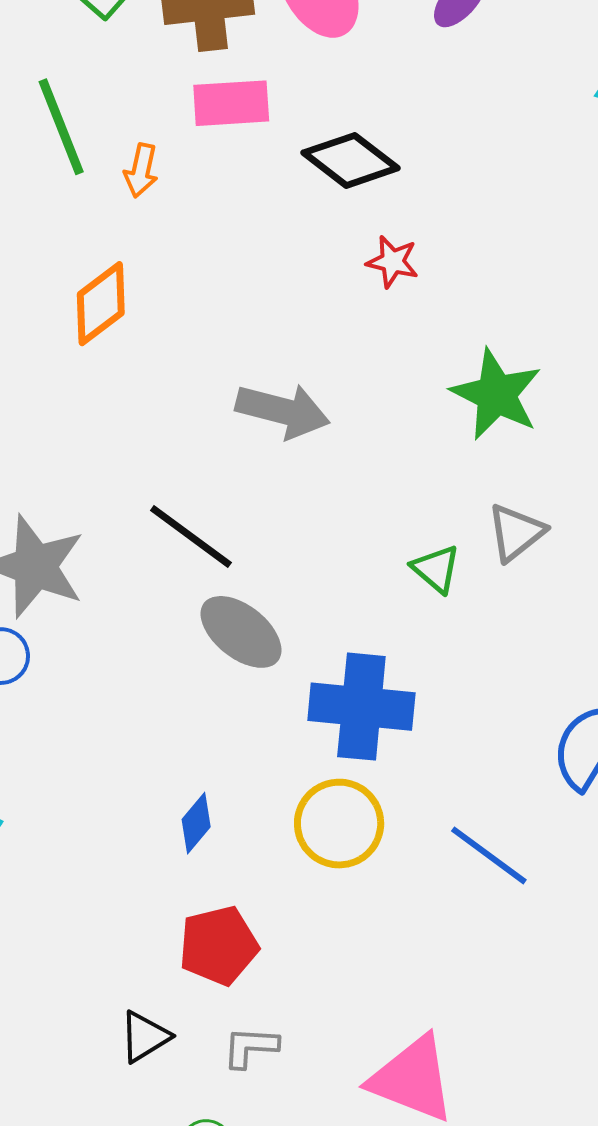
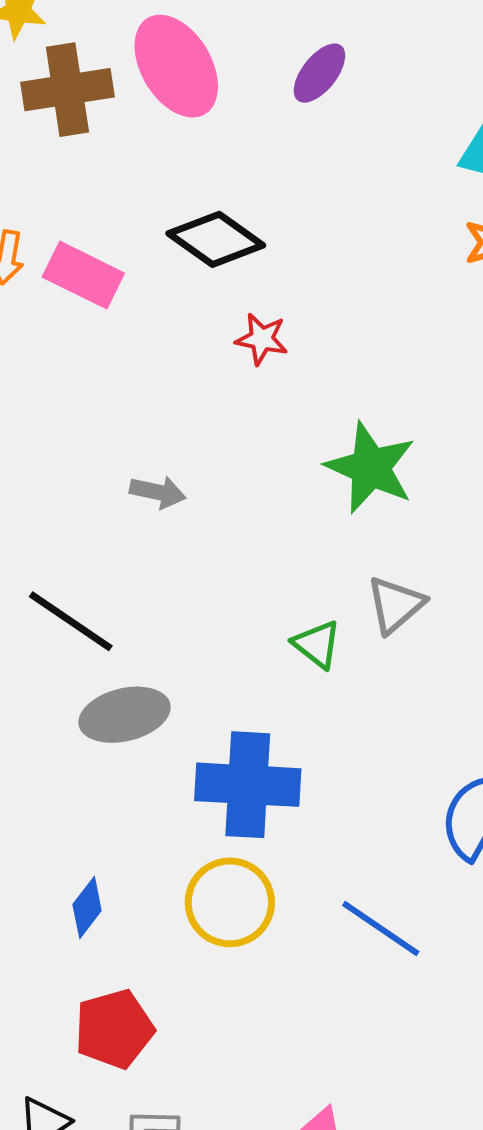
pink rectangle: (231, 103) -> (83, 275), moved, turned 32
gray arrow: (283, 411) -> (158, 492), size x0.6
gray ellipse: (241, 632) -> (125, 715), turned -50

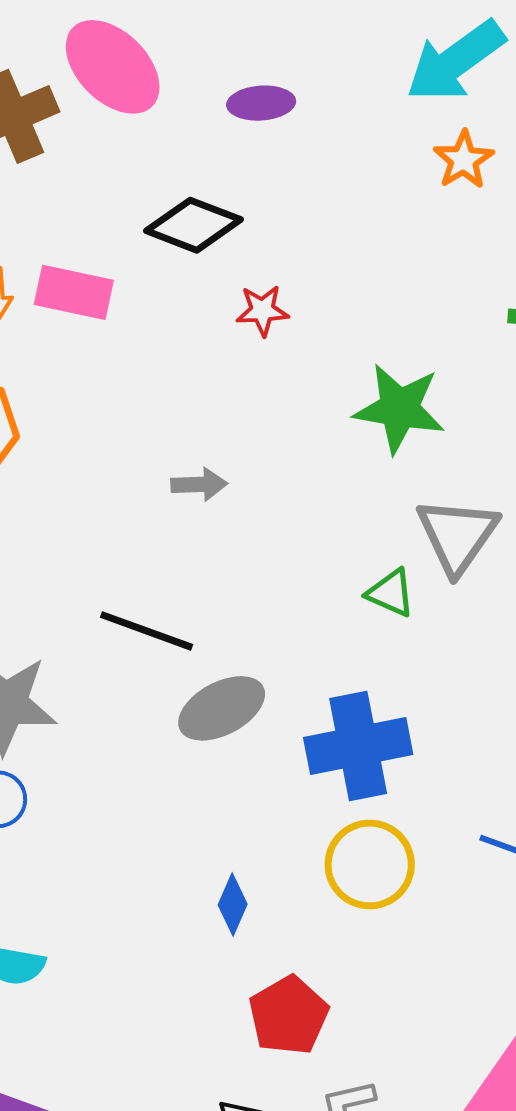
purple ellipse: (319, 73) -> (261, 103), moved, turned 62
gray triangle: (395, 605) -> (457, 535), size x1.4

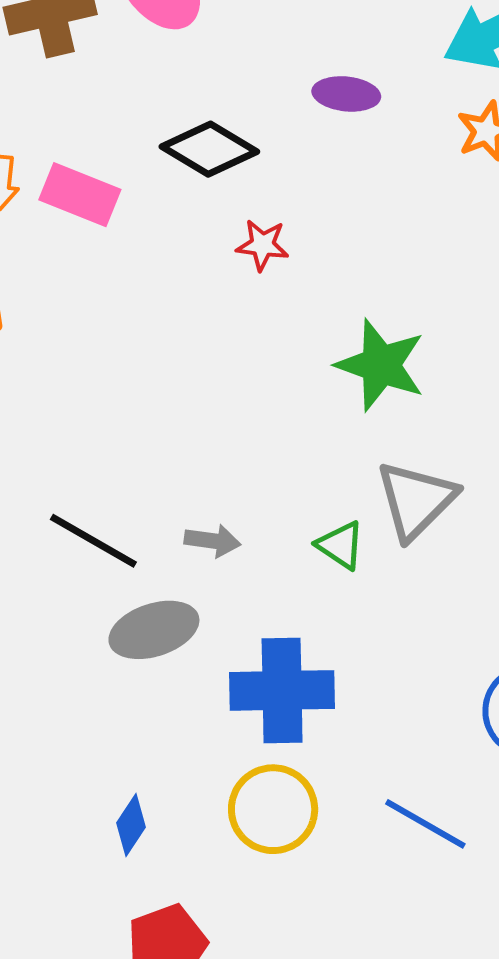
purple ellipse: (261, 103) -> (346, 94), moved
gray arrow: (199, 484) -> (213, 541), moved

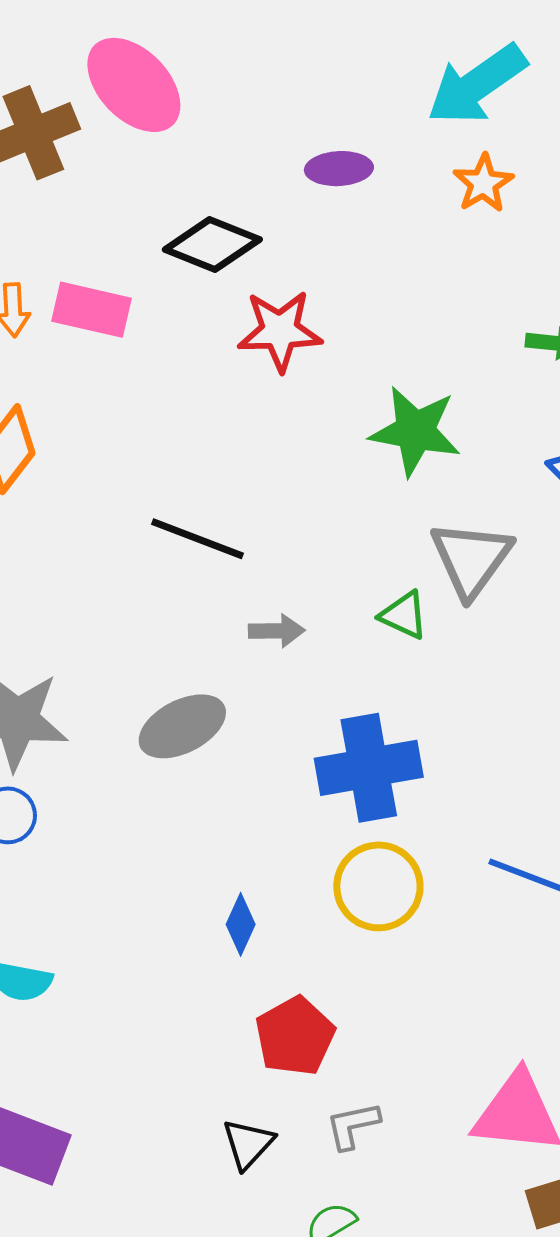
red star: (263, 245) -> (280, 331), size x1.6
black line: (93, 541) -> (197, 539), moved
gray ellipse: (154, 630) -> (182, 726), moved

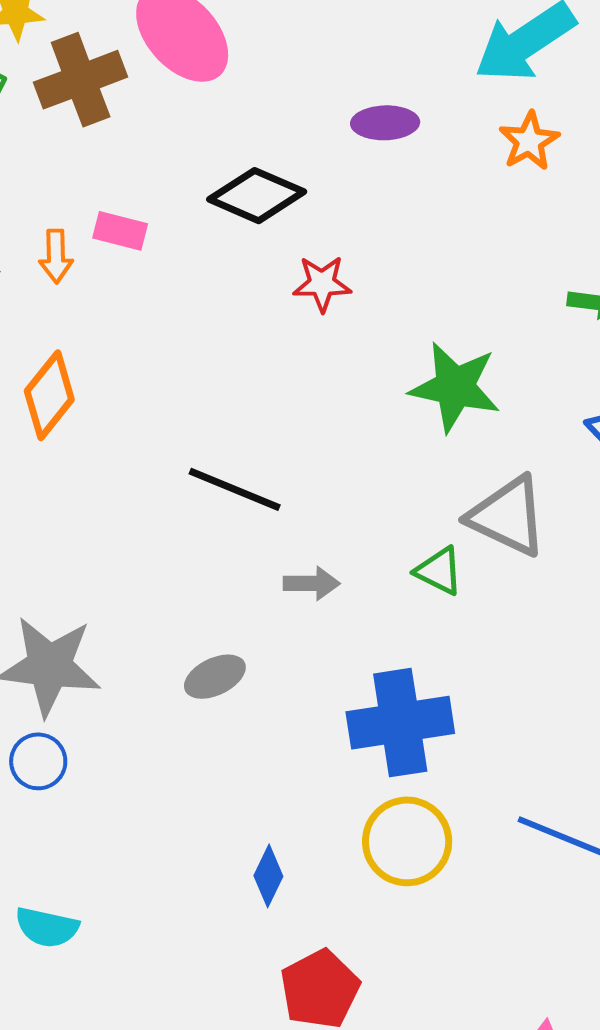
pink rectangle: (92, 310) -> (120, 231), moved, size x0.7
red star: (280, 331) -> (322, 284), size x0.7
gray triangle: (471, 559) -> (508, 516), turned -42
gray ellipse: (182, 726) -> (215, 677), size x0.7

